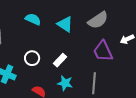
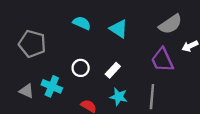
gray semicircle: (98, 20) -> (170, 24), moved

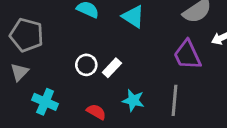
white rectangle: (113, 70) -> (112, 68), moved
cyan cross: (52, 86) -> (45, 102), moved
gray triangle: (26, 91) -> (19, 72), moved, turned 49

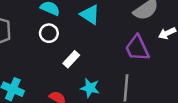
white circle: (86, 65) -> (49, 33), moved

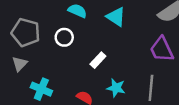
white circle: (49, 33) -> (64, 37), moved

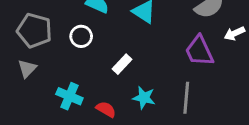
cyan cross: (41, 89) -> (69, 96), moved

